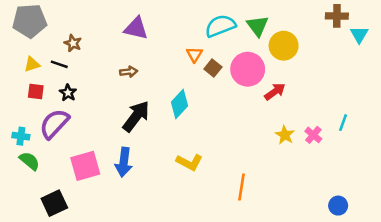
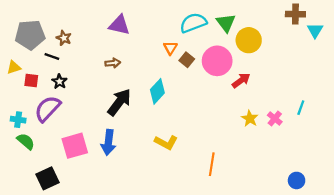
gray pentagon: (30, 21) -> (30, 35), moved
yellow triangle: (32, 64) -> (14, 67), moved

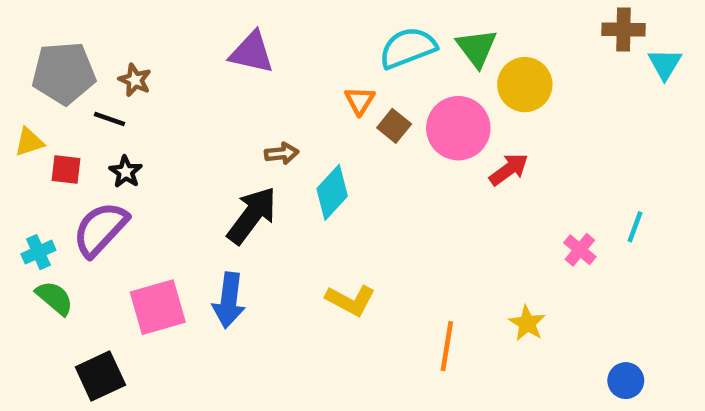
brown arrow: (113, 63) -> (282, 153), moved
yellow star: (250, 118) -> (527, 323), moved
cyan cross: (18, 120) -> (38, 252), turned -32

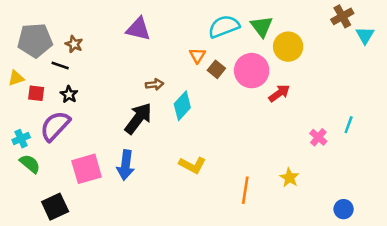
brown cross: (623, 30) -> (342, 16), turned -30

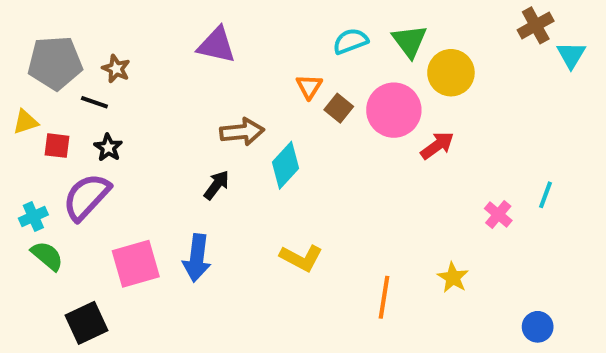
cyan semicircle: (224, 26) -> (350, 41), size x0.7
brown arrow: (155, 84) -> (242, 132), size x1.5
black arrow: (138, 118) -> (217, 185), size x0.6

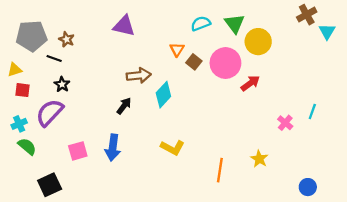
red square: (57, 146) -> (23, 90), moved
pink square: (136, 264) -> (78, 151), size x0.7

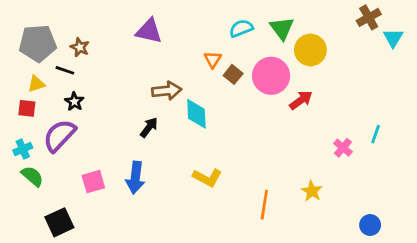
yellow triangle: (15, 70) -> (36, 84), moved
cyan diamond: (163, 95) -> (196, 114), turned -45

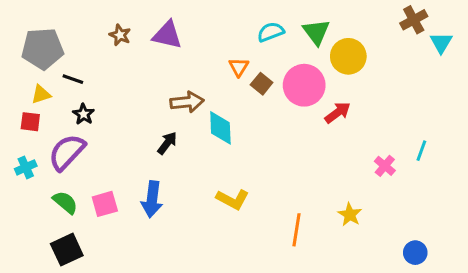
brown star: (80, 47) -> (120, 35), moved
green semicircle: (32, 176) -> (65, 202), moved

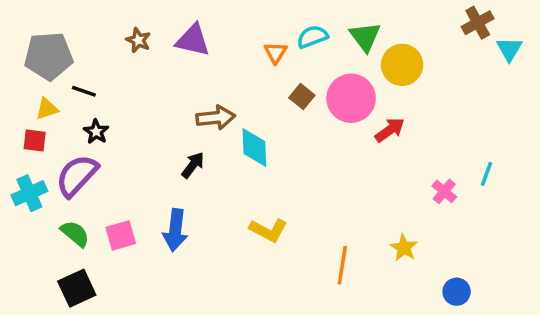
orange triangle: (239, 67) -> (275, 53), moved
cyan cross: (26, 167) -> (29, 193), size x1.4
blue circle: (415, 253) -> (457, 292), moved

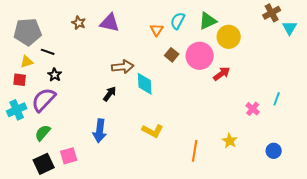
cyan semicircle: (312, 37) -> (178, 21), turned -42
green triangle: (365, 37) -> (208, 21), turned 42
green semicircle: (75, 234) -> (43, 133), turned -90
pink square: (121, 235) -> (69, 156), moved
blue circle: (457, 292) -> (274, 151), moved

